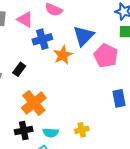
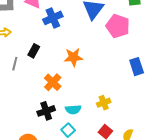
orange star: (63, 55) -> (73, 57), moved, turned 30
orange cross: (34, 103) -> (53, 82), size x0.7

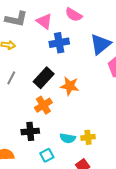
black rectangle: (34, 51) -> (44, 78), moved, size x1.5
cyan semicircle: (73, 109) -> (68, 138), moved

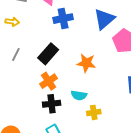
orange star: (70, 86) -> (86, 63), moved
black cross: (30, 131) -> (52, 104), moved
cyan semicircle: (68, 138) -> (79, 95), moved

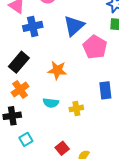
black cross: (52, 104) -> (12, 116), moved
yellow cross: (94, 112) -> (76, 108), moved

